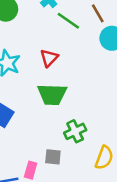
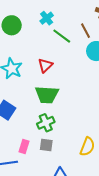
green cross: (75, 131) -> (46, 123), moved
pink rectangle: (31, 170) -> (24, 146), moved

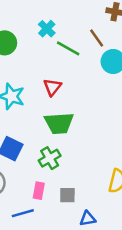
green cross: (46, 123) -> (50, 158), moved
gray square: (46, 145) -> (67, 195), moved

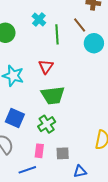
green line: (68, 48) -> (57, 34), turned 60

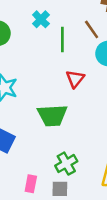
red triangle: (46, 67) -> (75, 79), moved
green cross: (47, 124) -> (66, 164), moved

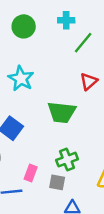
cyan cross: (41, 19) -> (66, 20), turned 35
green line: (62, 40) -> (83, 43), turned 30

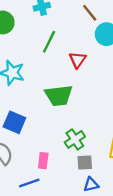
green line: (83, 43) -> (49, 42), moved
gray square: (57, 182) -> (85, 162), moved

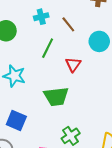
brown line: (90, 13) -> (68, 24), moved

